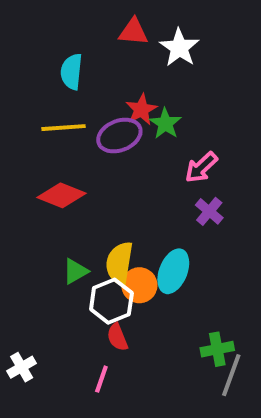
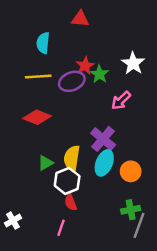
white star: (179, 48) -> (133, 63), moved
purple cross: (209, 211) -> (103, 139), moved, size x1.5
orange circle: (139, 285) -> (131, 171), moved

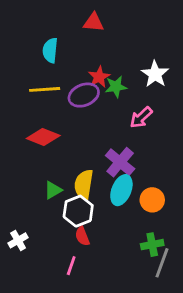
green star: (99, 74) -> (116, 87), turned 30
white cross: (13, 221) -> (18, 240), moved

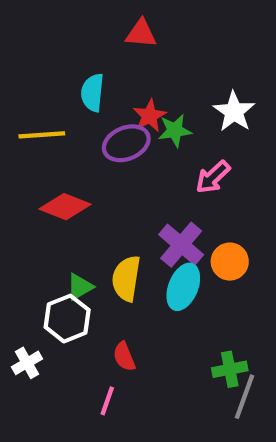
cyan semicircle: (50, 50) -> (92, 93), moved
yellow line: (45, 89) -> (42, 135), moved
orange circle: (152, 200) -> (230, 262), moved
white hexagon: (78, 211) -> (67, 319), moved

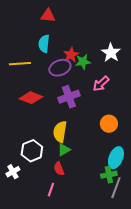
red triangle: (141, 33) -> (48, 16), moved
purple cross: (181, 245) -> (69, 97), moved, turned 30
green triangle: (80, 287) -> (64, 150), moved
cyan ellipse: (183, 287) -> (116, 158), moved

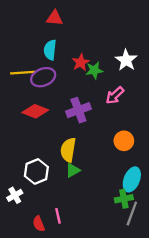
purple ellipse: (60, 68) -> (43, 77), moved
red semicircle: (59, 169) -> (39, 224), moved
pink line: (51, 190) -> (58, 216), turned -32

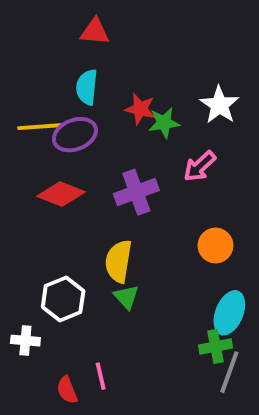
red star: (81, 62) -> (140, 109), turned -30
green triangle: (73, 170) -> (126, 297), turned -42
white cross: (15, 195) -> (25, 341), turned 35

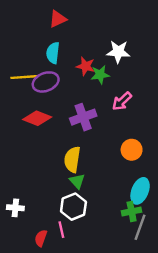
red triangle: (95, 32) -> (58, 19), turned -30
white star: (219, 105) -> (118, 52), moved, turned -30
white hexagon: (63, 299) -> (73, 207), moved
red semicircle: (67, 390) -> (41, 238), turned 42

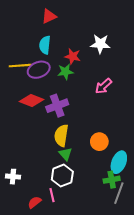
green star: (100, 75) -> (65, 72), moved
purple cross: (83, 117) -> (57, 106), moved
orange circle: (132, 150) -> (99, 142), moved
red semicircle: (41, 238) -> (35, 202), turned 32

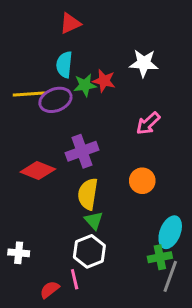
green star: (65, 72) -> (85, 85), moved
red diamond: (31, 100) -> (38, 170), moved
orange circle: (99, 142) -> (142, 181), moved

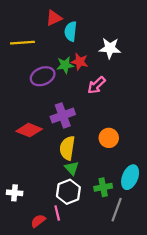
cyan semicircle: (64, 65) -> (71, 31), moved
yellow line: (29, 94) -> (22, 43), moved
pink arrow: (148, 123) -> (96, 85), moved
green cross: (160, 257) -> (103, 187), moved
gray line: (170, 276) -> (117, 210), moved

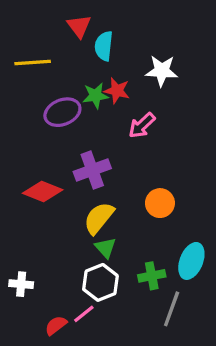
red triangle: (54, 18) -> (79, 26), turned -42
yellow semicircle: (67, 148) -> (99, 218), turned 30
pink line: (57, 213) -> (84, 314), turned 64

